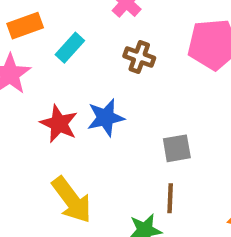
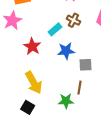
cyan rectangle: (70, 48) -> (55, 29), moved
blue star: (106, 118) -> (66, 51), moved

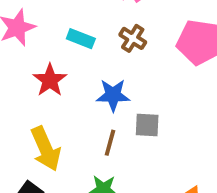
cyan rectangle: (55, 29) -> (81, 39), moved, turned 56
brown line: (80, 88) -> (110, 143), moved

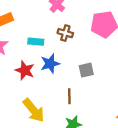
blue star: (113, 95) -> (50, 64), moved
gray square: (147, 125) -> (86, 70), moved

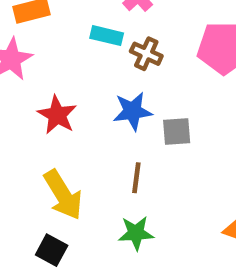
cyan rectangle: (36, 42) -> (107, 36), moved
blue star: (50, 64) -> (133, 111), moved

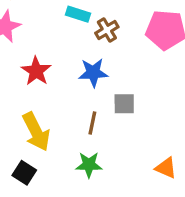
brown cross: (146, 54) -> (107, 30), turned 30
gray square: (177, 132) -> (124, 104), moved

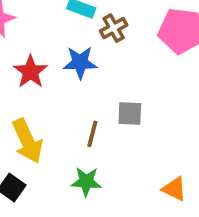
blue star: (93, 73) -> (80, 63), moved

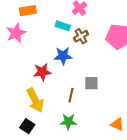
red star: (31, 72) -> (42, 72), moved, turned 30

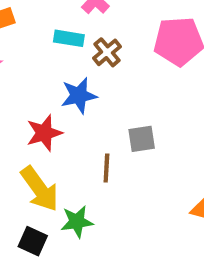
green star: (68, 122) -> (77, 222), moved

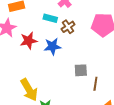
red star: (44, 133) -> (29, 41), moved
brown line: (106, 168) -> (95, 84), moved

